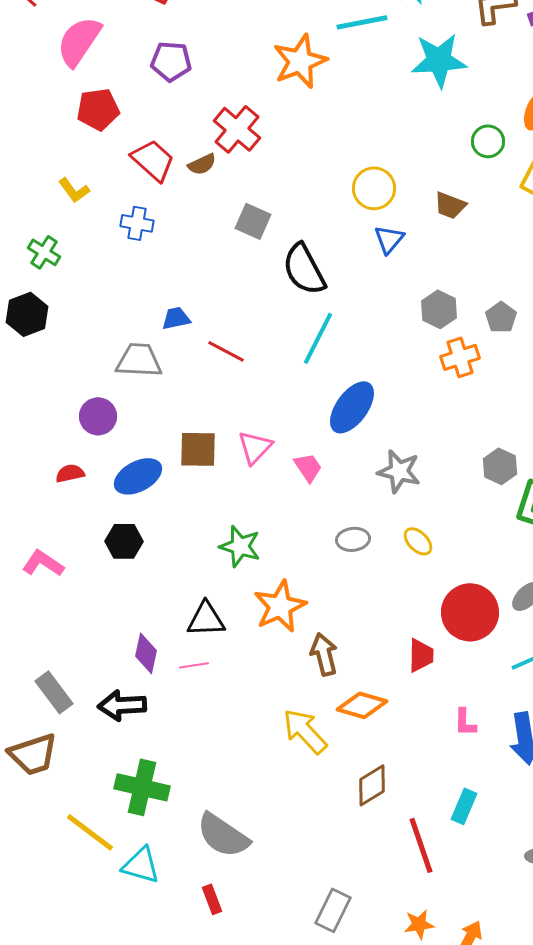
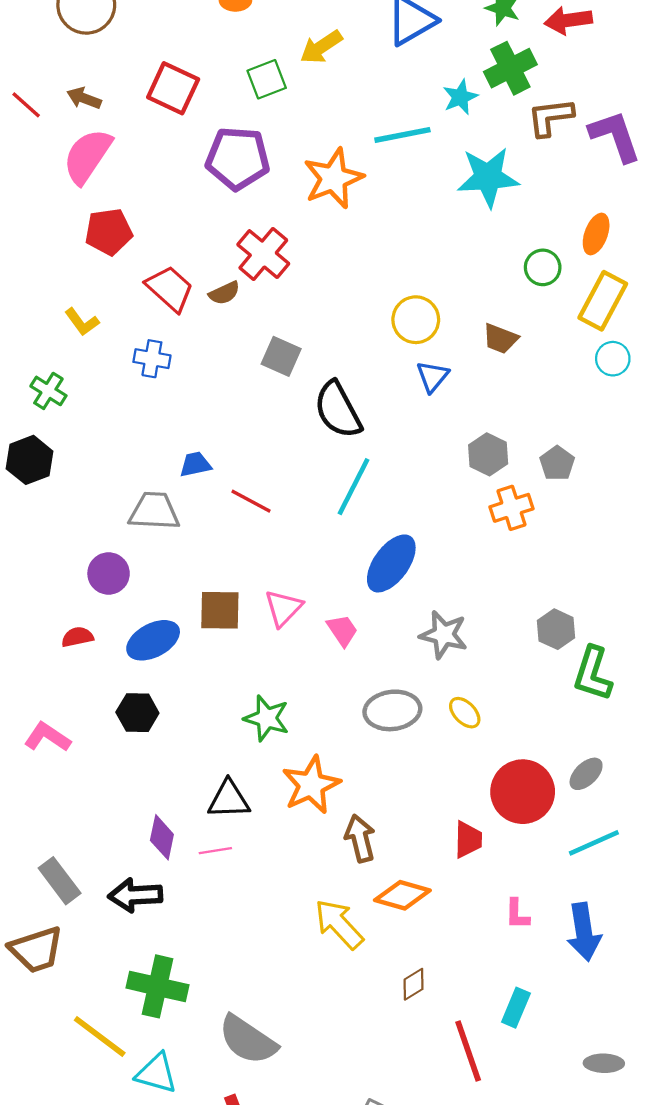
purple pentagon: (171, 61) -> (238, 158), moved, size x1.4
gray ellipse: (353, 539) -> (392, 710), size x1.5
brown diamond: (372, 785) -> (414, 984), size x0.7

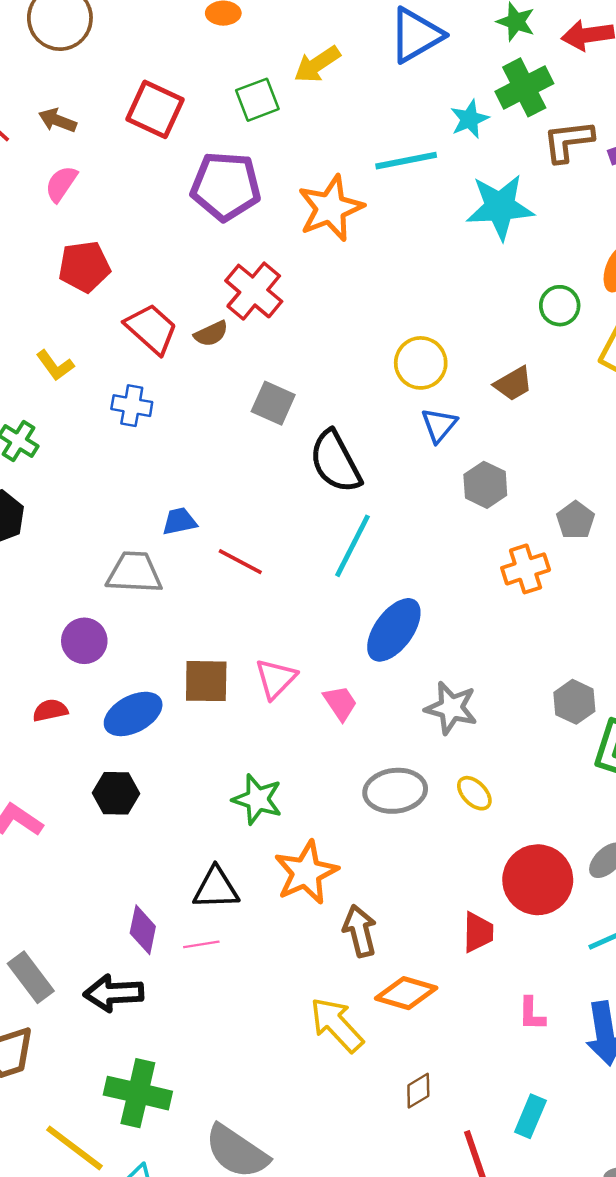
pink semicircle: (87, 156) -> (61, 184), size x0.6
brown trapezoid: (500, 339) -> (513, 384), turned -51
gray hexagon: (488, 454) -> (485, 485), moved

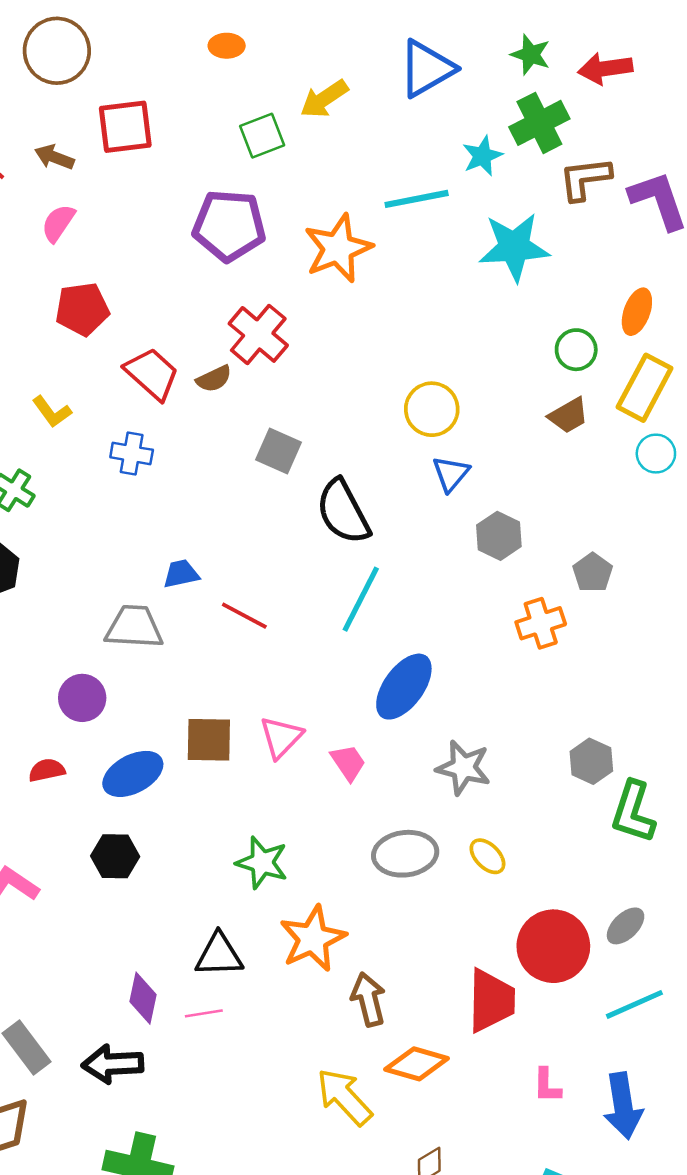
red square: (155, 109) -> (125, 127), moved, turned -32
brown trapezoid: (513, 384) -> (569, 416), moved
red trapezoid: (478, 932) -> (491, 1001), size x1.5

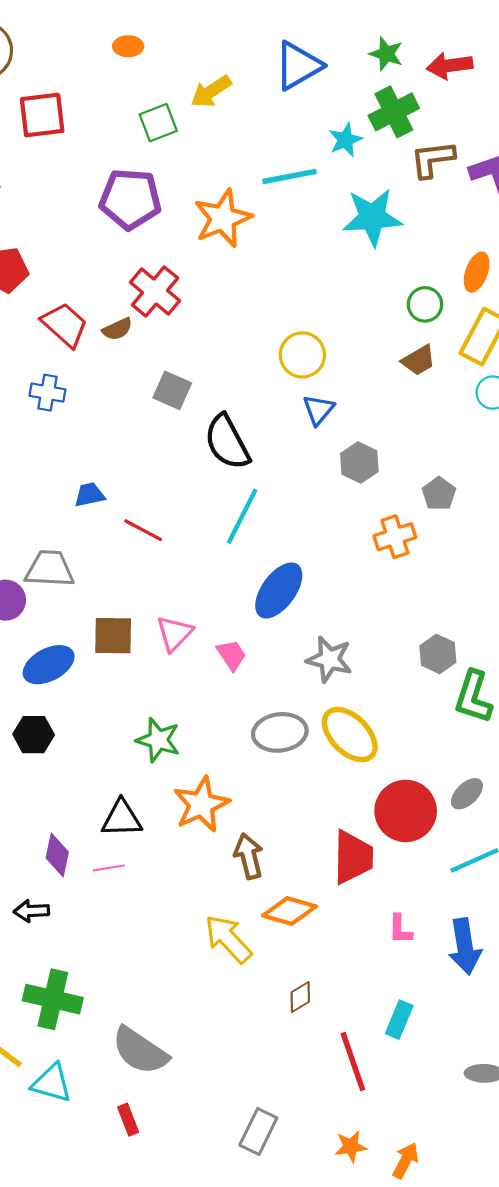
gray trapezoid: (134, 627) -> (50, 569), moved
yellow ellipse: (487, 856) -> (350, 735), size x1.8
black arrow: (113, 1064) -> (31, 911), size x0.7

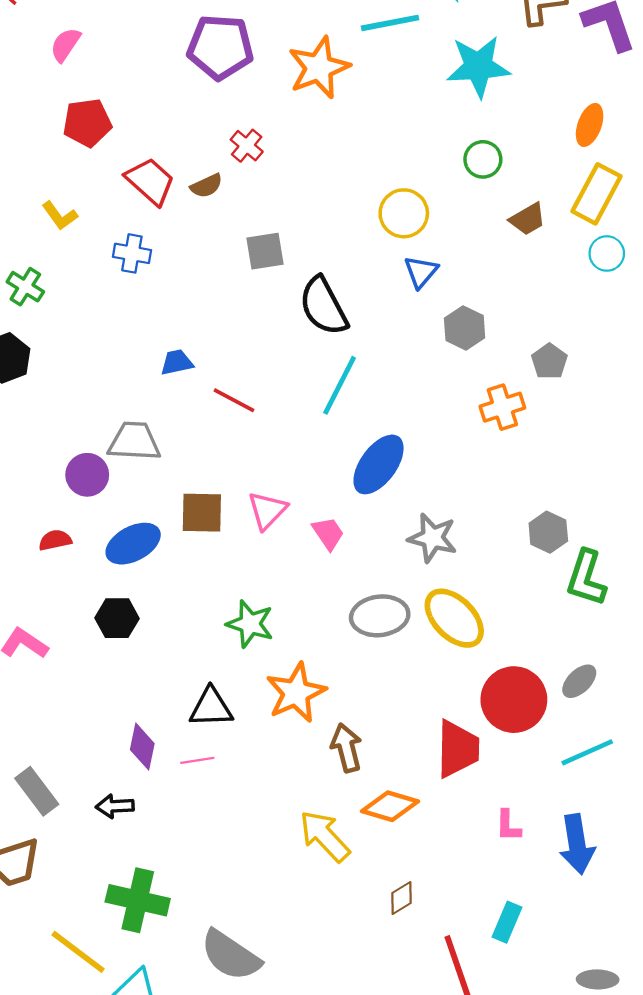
red cross: (155, 291) -> (247, 146), size x0.6
green circle: (425, 304) -> (483, 159), moved
gray square: (172, 390) -> (265, 251), turned -33

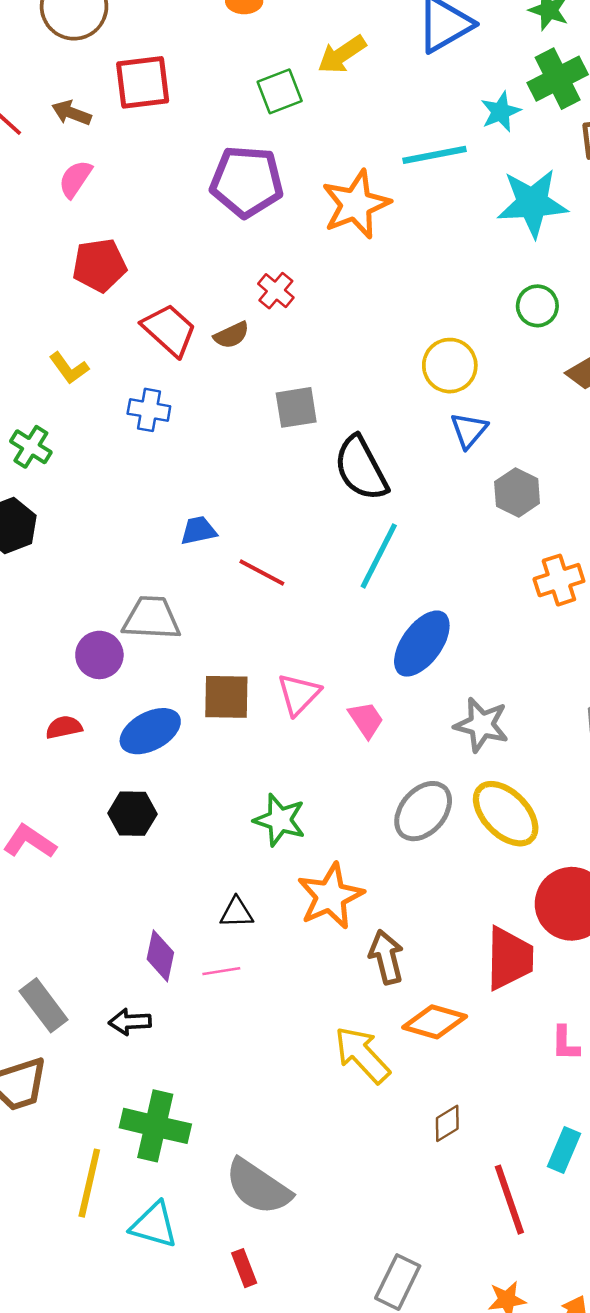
gray ellipse: (380, 616) -> (423, 811), turned -42
black triangle: (211, 708) -> (237, 913), size x0.7
yellow line: (78, 952) -> (89, 1183), turned 66

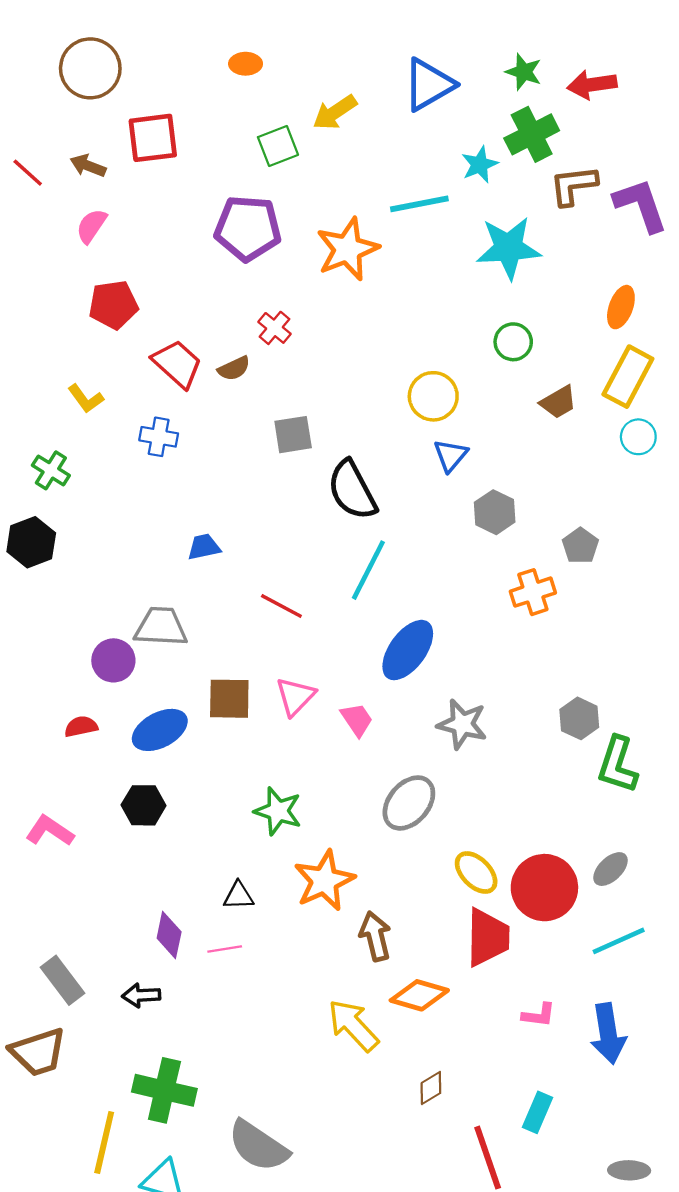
red line: (262, 572) -> (281, 606), moved
yellow ellipse: (506, 814) -> (476, 873), moved, size x0.7
pink L-shape: (565, 1043) -> (539, 1015), turned -84

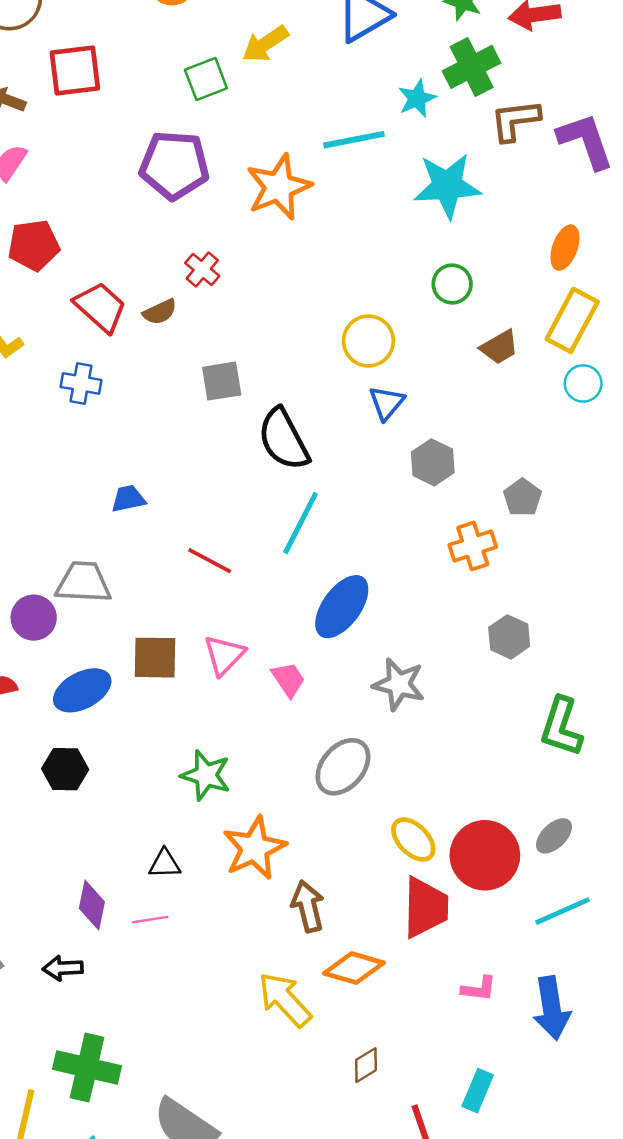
gray hexagon: (579, 718) -> (509, 637), moved

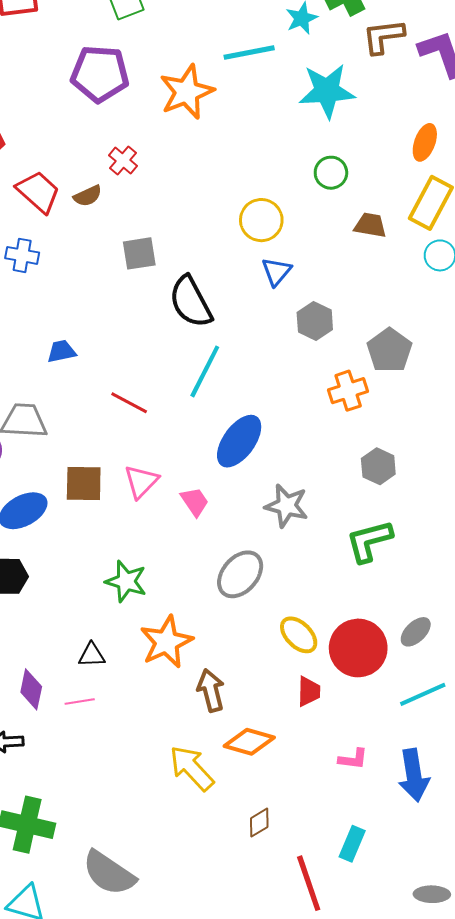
brown trapezoid: (499, 347) -> (370, 225), turned -140
gray pentagon: (522, 497) -> (389, 350), size x1.4
green L-shape: (561, 727) -> (369, 541), moved, turned 57
red trapezoid: (425, 907) -> (309, 691), size x0.6

